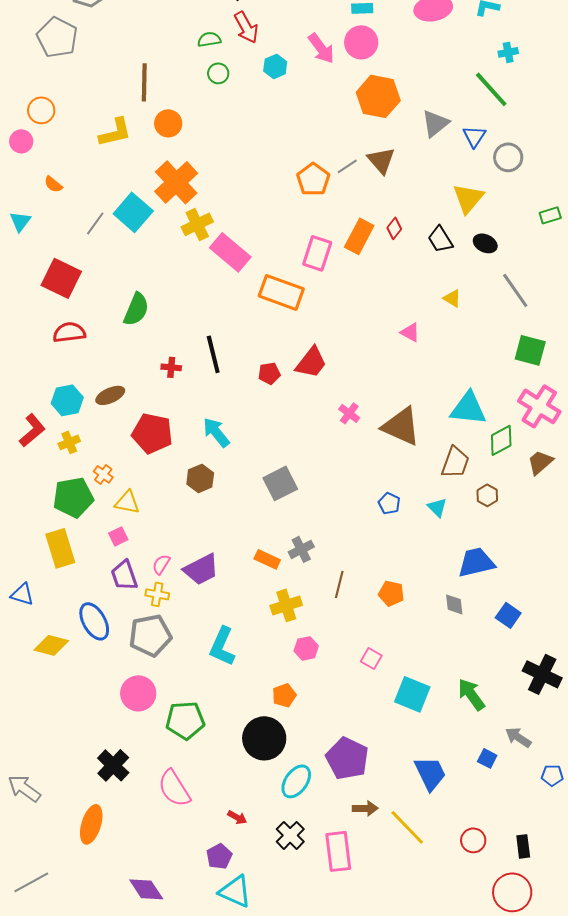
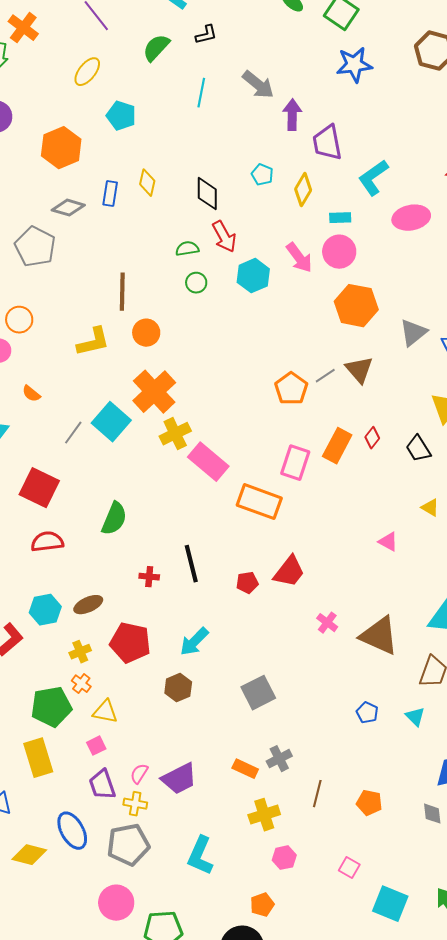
cyan hexagon: (275, 66) -> (253, 276), size x1.4
cyan arrow: (216, 432) -> (194, 642), turned -96
yellow cross: (69, 442) -> (80, 652), moved

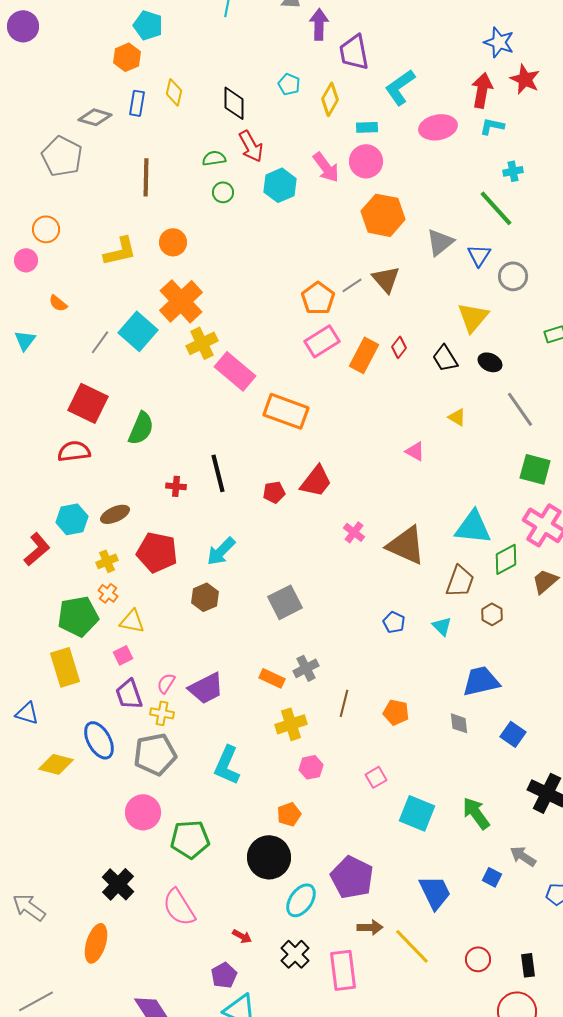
orange hexagon: (61, 148) -> (127, 57), moved, size x0.7
brown line: (122, 292) -> (146, 177), moved
pink rectangle: (295, 463) -> (322, 341), moved, turned 40
red square: (39, 488) -> (88, 403), moved
pink square: (349, 868) -> (376, 777), turned 30

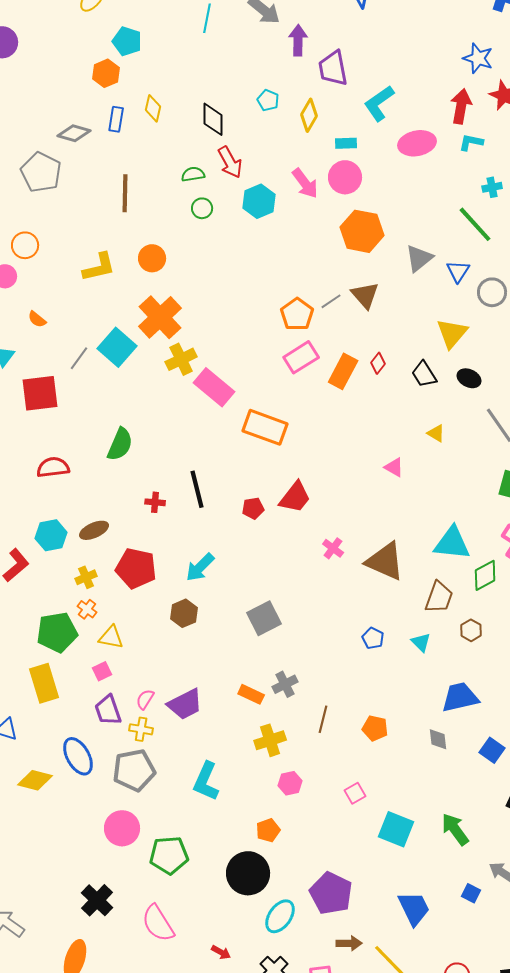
red square: (88, 403) -> (40, 393), moved, turned -33

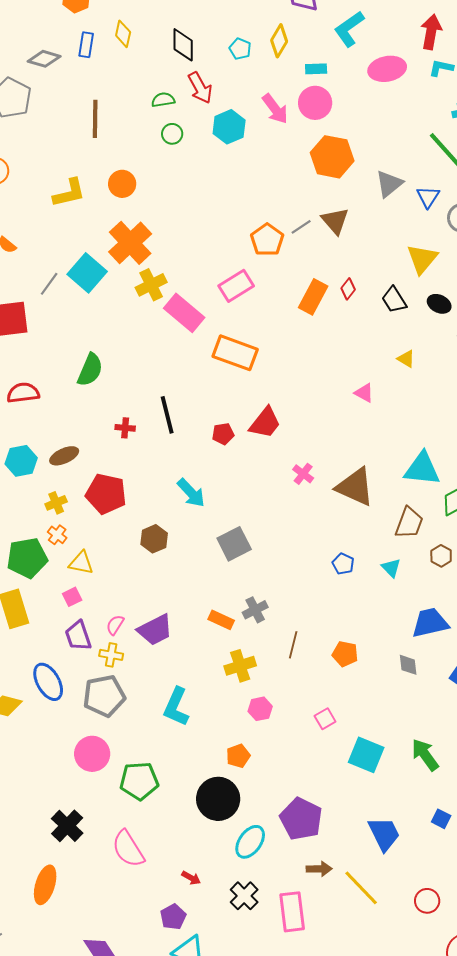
cyan pentagon: (268, 100) -> (240, 49), moved
pink rectangle: (301, 357) -> (236, 286), moved
cyan arrow: (200, 567) -> (191, 493), moved, turned -88

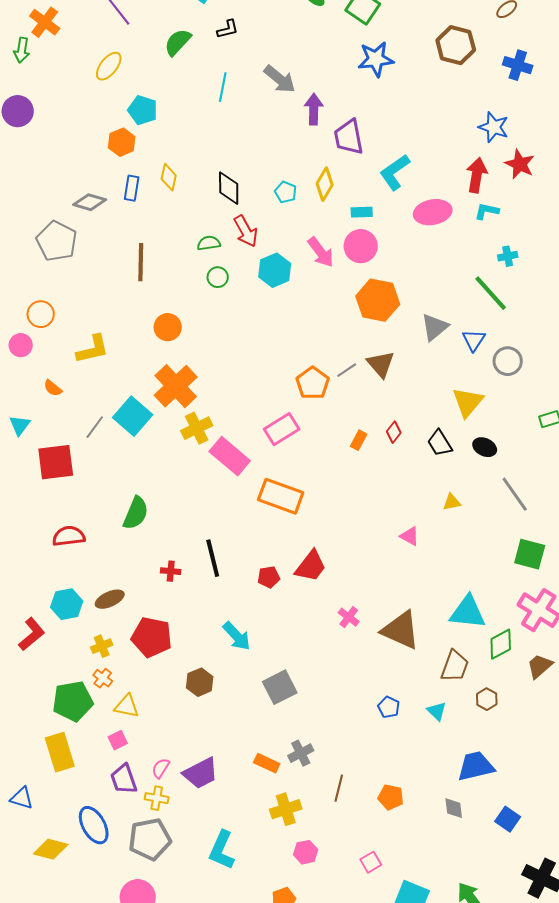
yellow L-shape: (69, 193) -> (93, 349), moved
orange rectangle: (313, 297) -> (359, 440), size x0.6
yellow triangle: (406, 359) -> (452, 502), turned -42

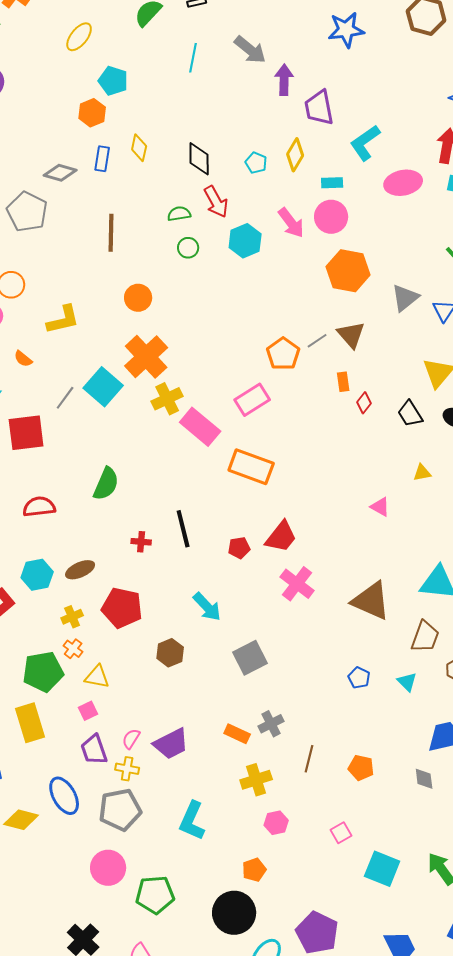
orange rectangle: (359, 440) -> (343, 382), moved, turned -36
pink cross: (349, 617) -> (297, 584), moved, size x1.6

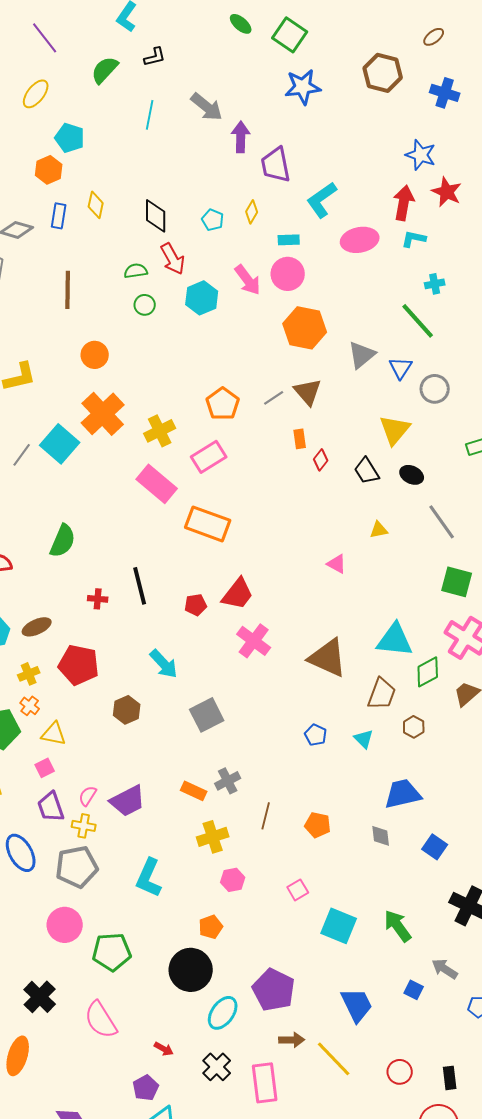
yellow diamond: (295, 155) -> (252, 212), size x0.7
orange pentagon: (283, 354) -> (223, 404), moved
yellow cross: (167, 399) -> (160, 431), moved

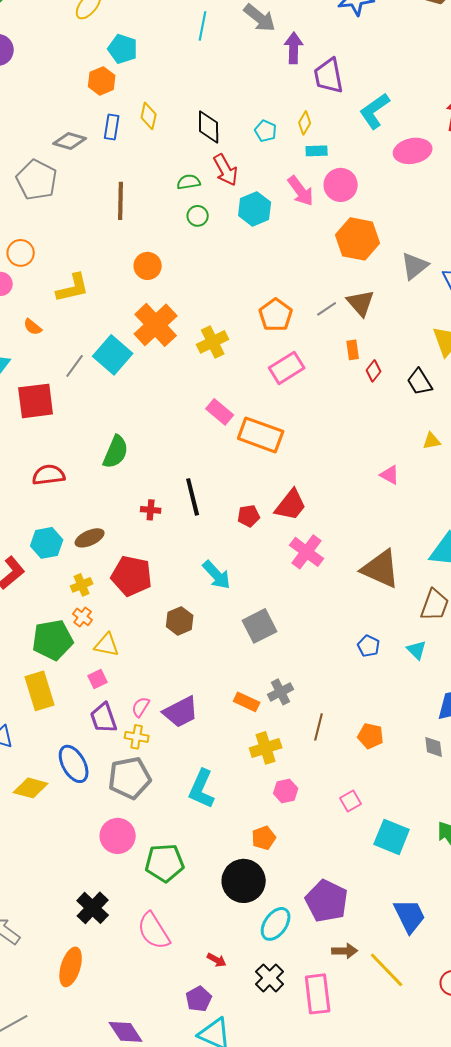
cyan rectangle: (289, 240) -> (317, 151), moved
pink rectangle: (209, 457) -> (287, 368), moved
pink rectangle: (157, 484) -> (220, 412), moved, size x0.7

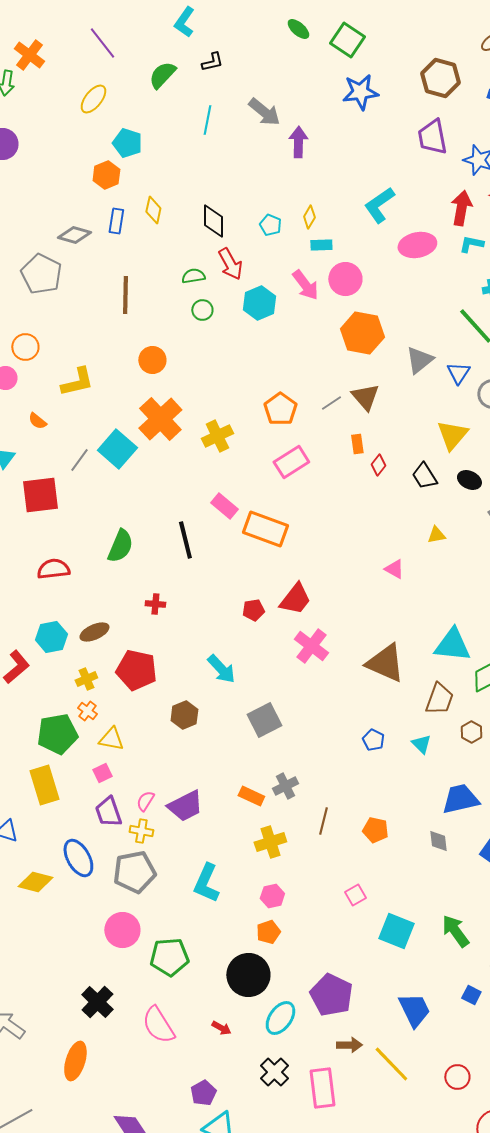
purple trapezoid: (329, 76) -> (432, 137), moved
black line: (193, 497) -> (185, 540), moved
pink hexagon: (286, 791) -> (272, 896), moved
red arrow: (217, 960) -> (221, 1028), moved

